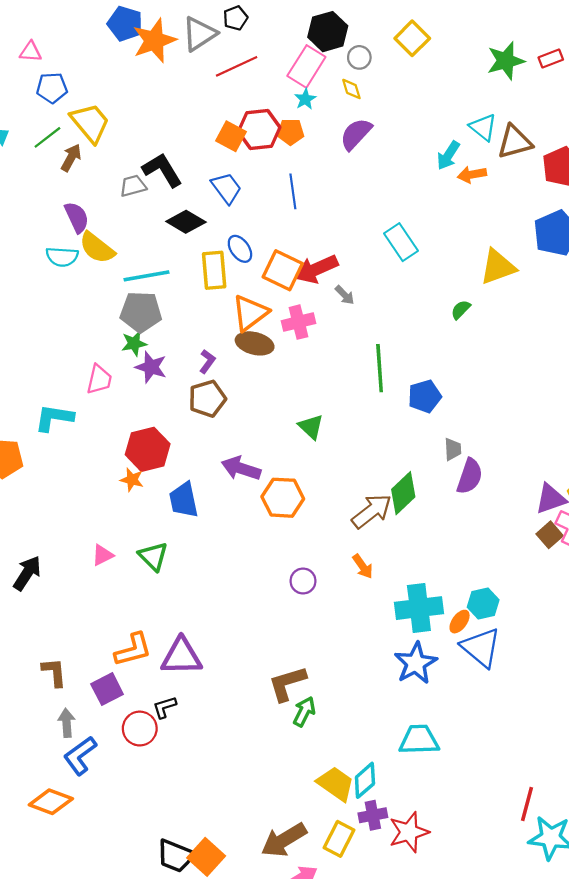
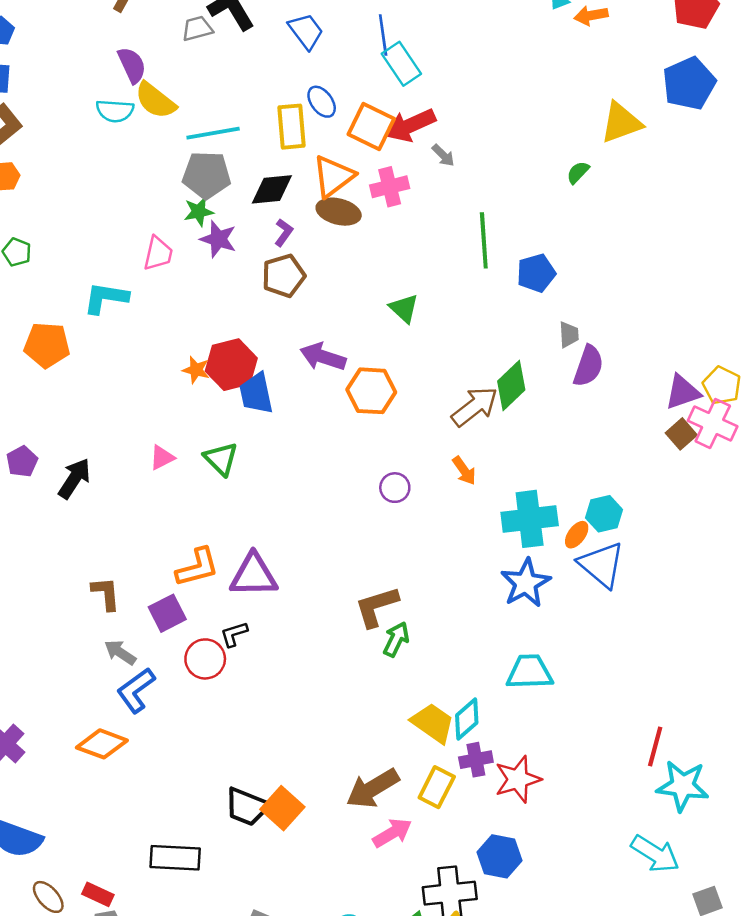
black diamond: (186, 222) -> (272, 189), moved, turned -36
cyan rectangle: (401, 242) -> (401, 64), moved
red hexagon: (148, 449) -> (231, 365), moved
gray arrow: (67, 723) -> (120, 652), turned -52

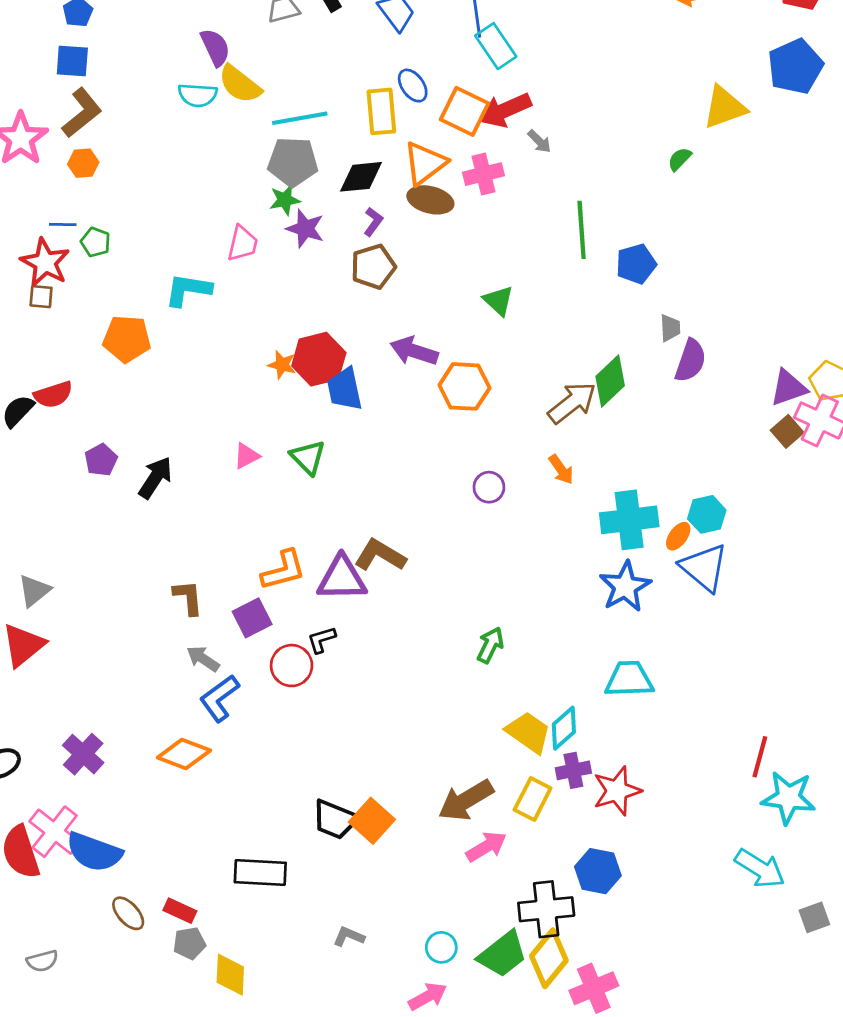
brown L-shape: (377, 607) -> (380, 555), moved, turned 48

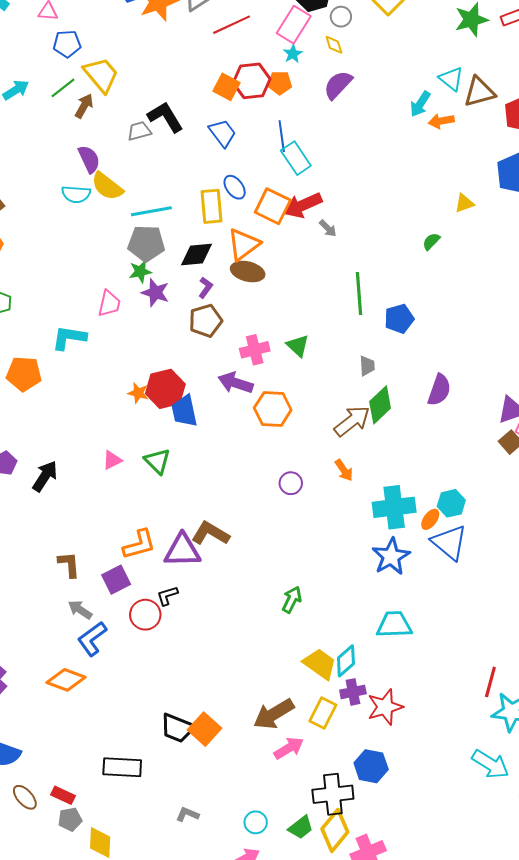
yellow triangle: (725, 107) -> (464, 203), size x0.6
pink cross: (484, 174) -> (255, 350), moved
gray trapezoid: (670, 328) -> (367, 366), moved
green trapezoid: (503, 954) -> (301, 827), size x0.7

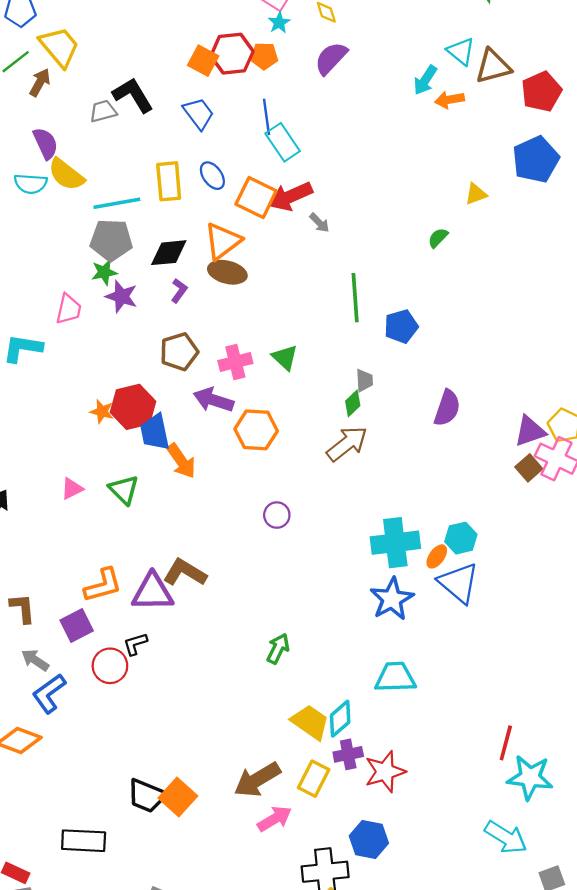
yellow rectangle: (211, 206) -> (169, 181), moved
brown pentagon: (205, 321) -> (179, 352), moved
green diamond: (380, 405) -> (353, 403), moved, size x0.6
orange arrow: (344, 470) -> (181, 461), moved, size x1.4

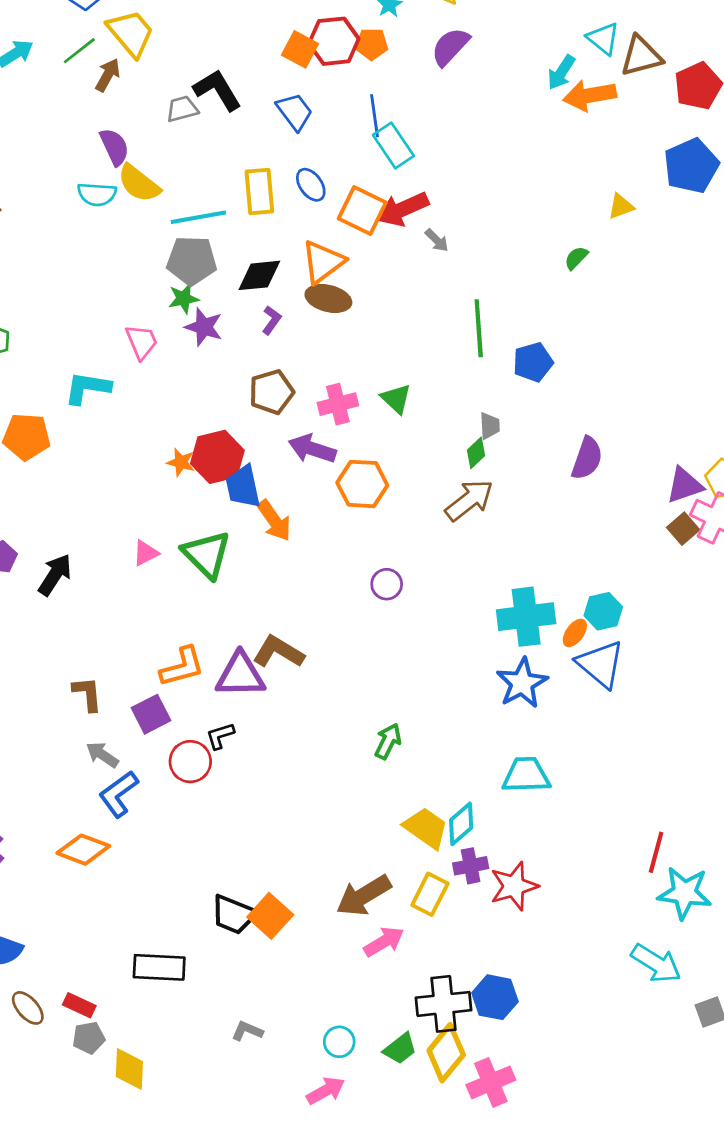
orange arrow: (449, 100) -> (590, 95), size x1.5
pink trapezoid: (69, 309) -> (142, 342), turned -36
green triangle: (124, 490) -> (207, 554), size x1.4
blue hexagon: (369, 840) -> (495, 997), moved

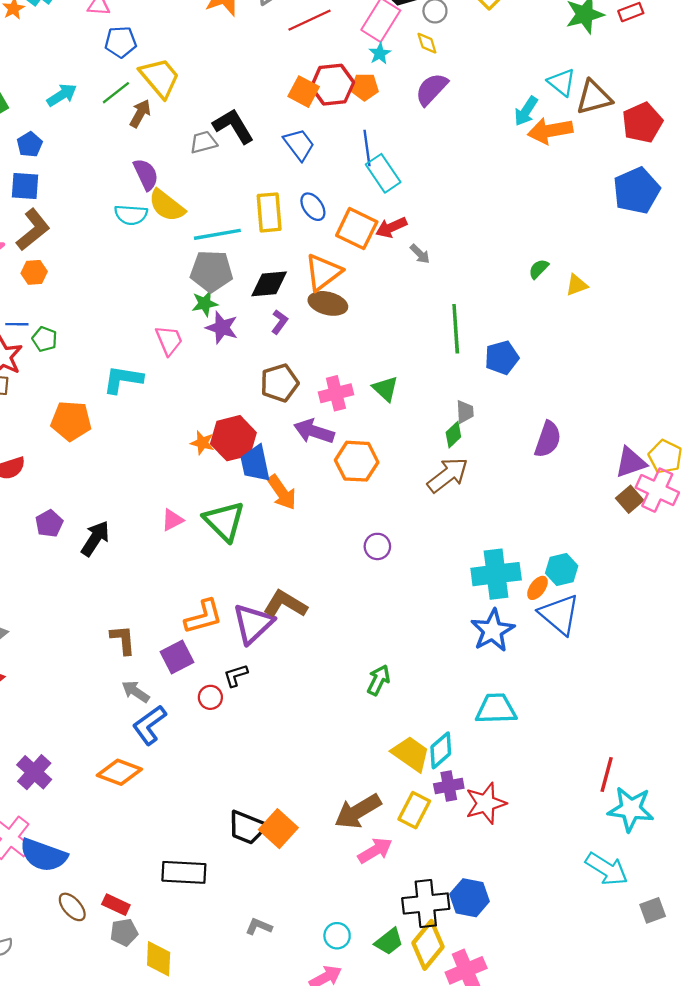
yellow triangle: (621, 206) -> (577, 285), moved
red arrow: (403, 209) -> (391, 227), size x0.7
purple triangle: (240, 675) -> (253, 624), turned -42
red circle: (190, 762) -> (210, 697), size x0.7

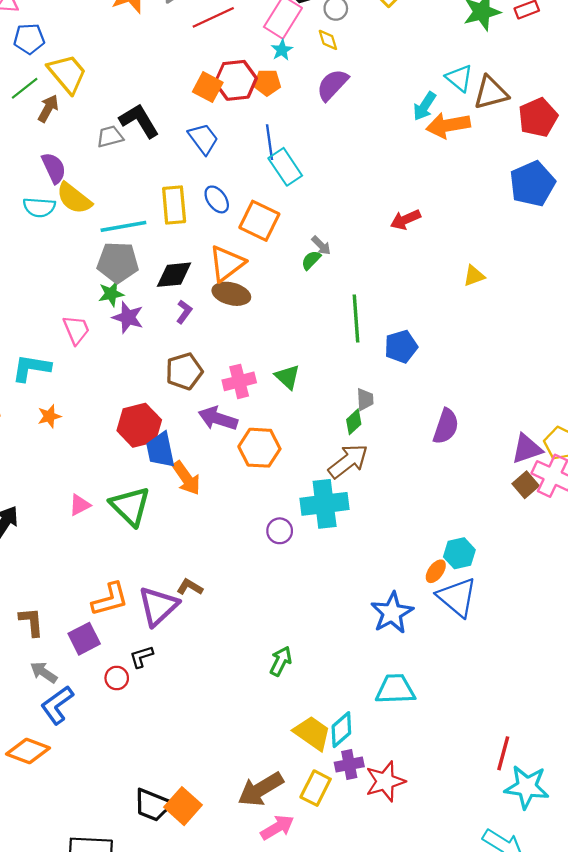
red arrow: (391, 227) -> (405, 220), moved
green semicircle: (539, 269) -> (311, 260), moved
orange star: (202, 443) -> (49, 416), moved, turned -30
cyan cross: (496, 574) -> (325, 504), moved
brown L-shape: (285, 604) -> (190, 587), size x0.6

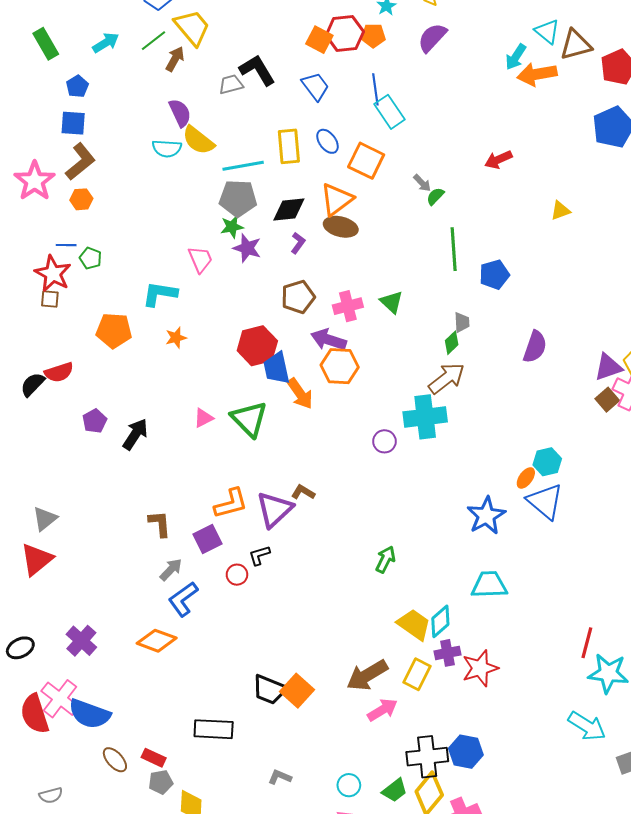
green semicircle: (311, 260) -> (435, 196), moved
orange hexagon: (259, 448) -> (340, 366), moved
gray arrow: (44, 672) -> (171, 570), turned 100

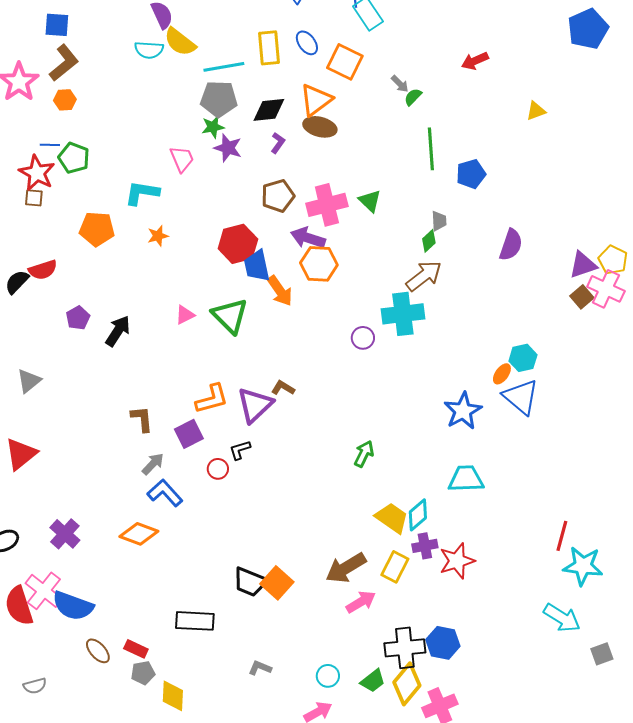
green pentagon: (91, 258) -> (74, 158), size x1.4
pink cross: (348, 306) -> (327, 205), size x1.4
gray triangle: (45, 519) -> (29, 381), moved
blue L-shape: (183, 599) -> (165, 493), turned 84

